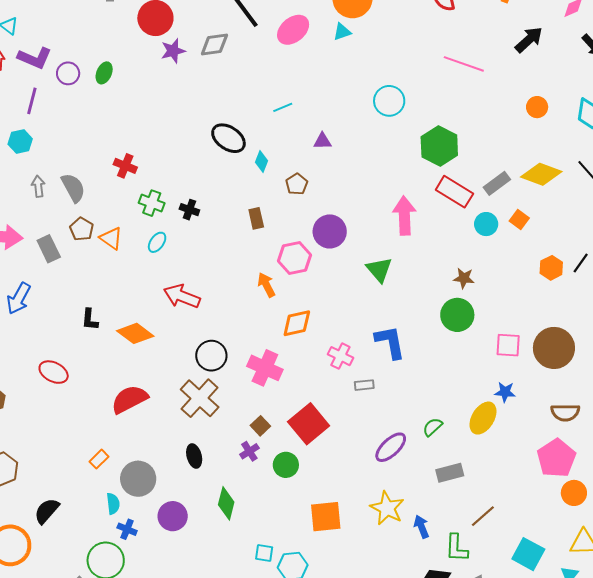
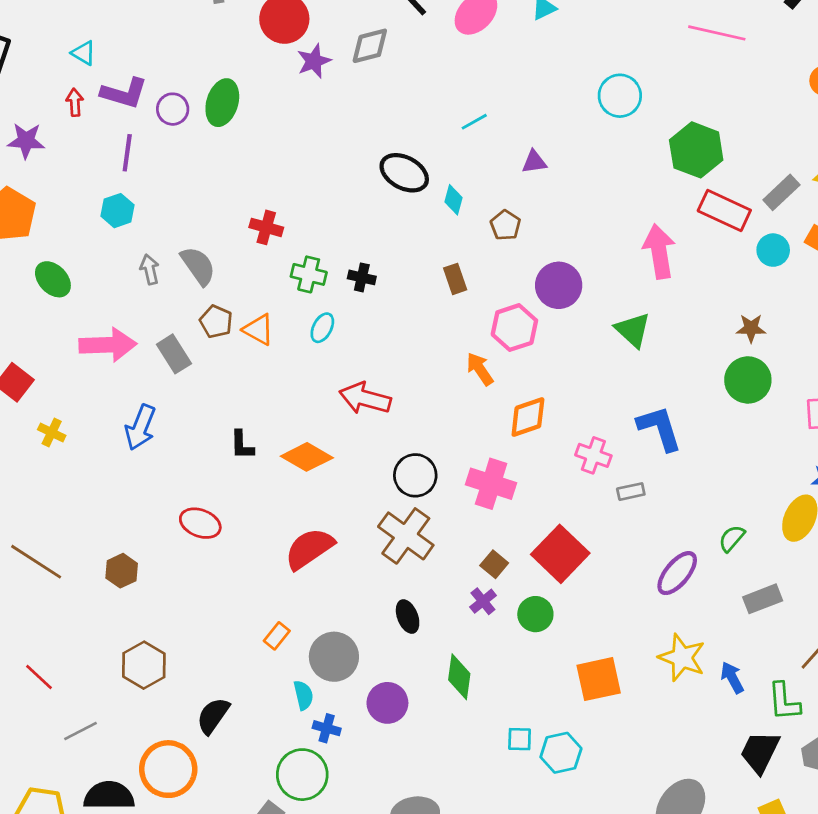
green ellipse: (104, 73) -> (222, 103), size x1.5

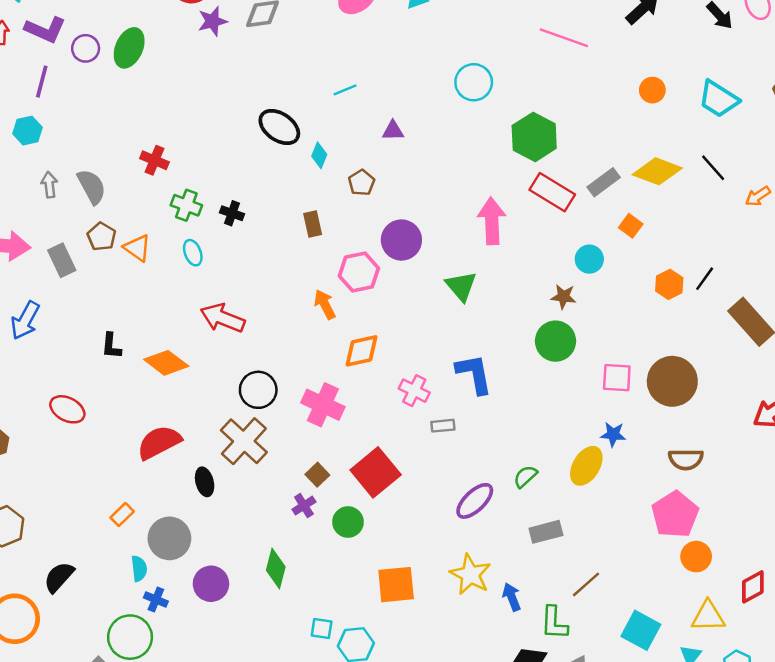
cyan circle: (773, 250) -> (589, 259), moved
cyan ellipse: (322, 328) -> (193, 253), turned -55
black ellipse: (408, 617) -> (205, 482), moved

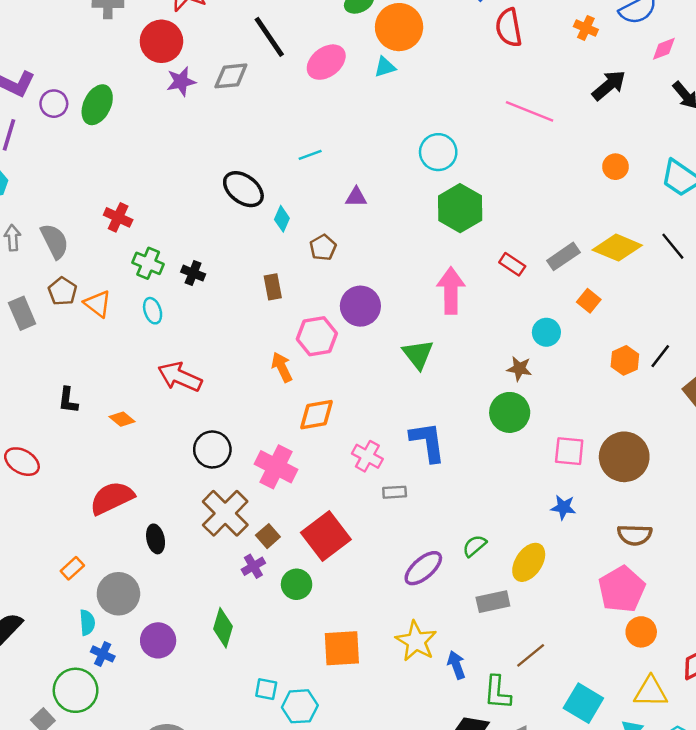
green hexagon: (534, 137) -> (460, 208), moved
red rectangle: (552, 192) -> (512, 264), size x0.6
orange diamond: (166, 363) -> (122, 419), size x0.6
brown cross: (244, 441) -> (225, 513), moved
yellow ellipse: (586, 466) -> (529, 562), moved

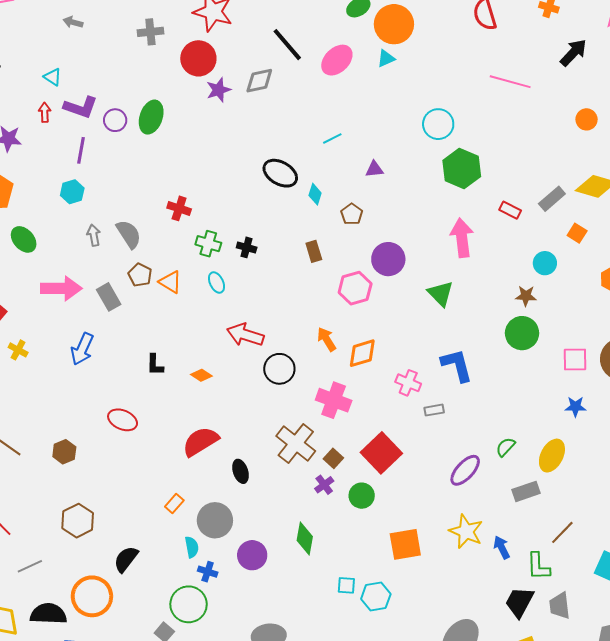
orange arrow: (282, 367) -> (327, 339), moved
black circle: (212, 449) -> (279, 369), moved

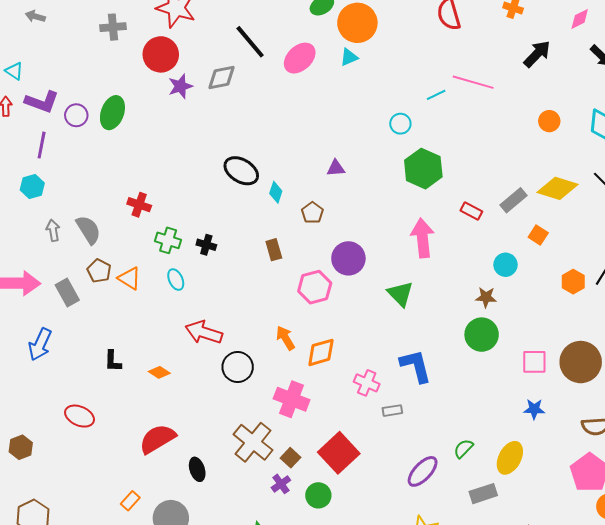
cyan circle: (438, 124) -> (400, 124), size x0.7
cyan line: (332, 138) -> (436, 95), moved

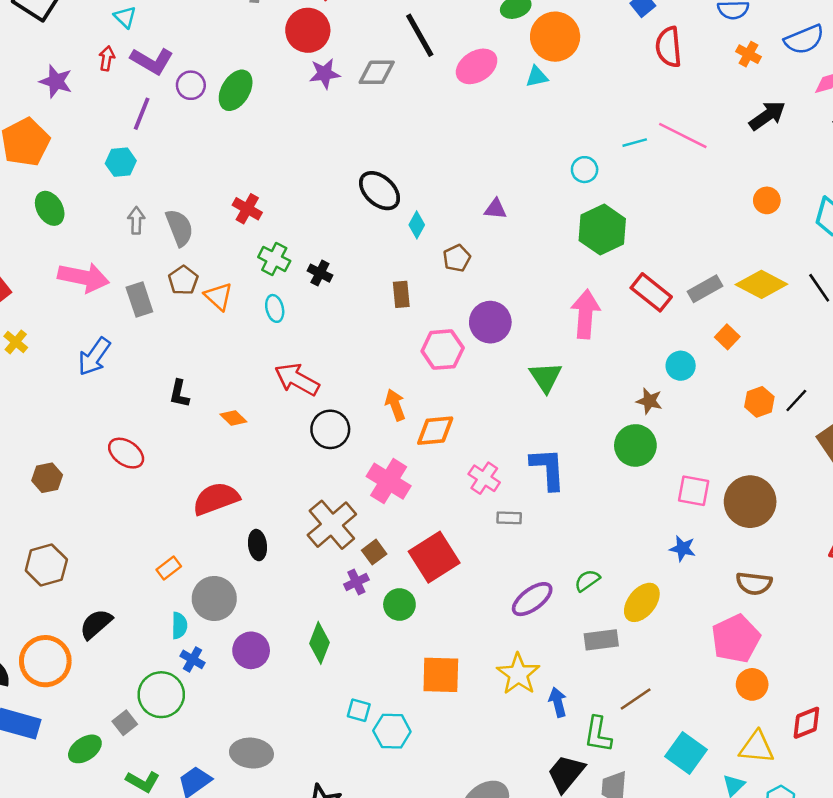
red rectangle: (471, 211) -> (651, 292), size x1.5

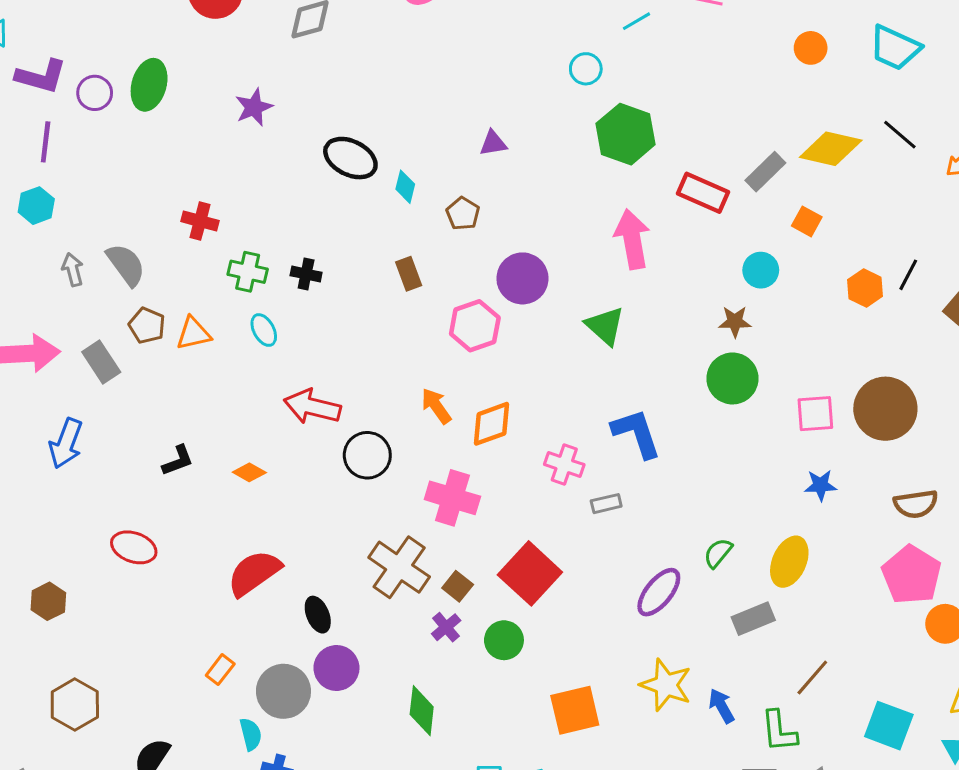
purple star: (325, 74) -> (254, 107), moved
orange triangle: (218, 296) -> (194, 333), turned -40
black L-shape: (179, 394) -> (178, 461), turned -108
purple circle: (251, 650) -> (336, 668), moved

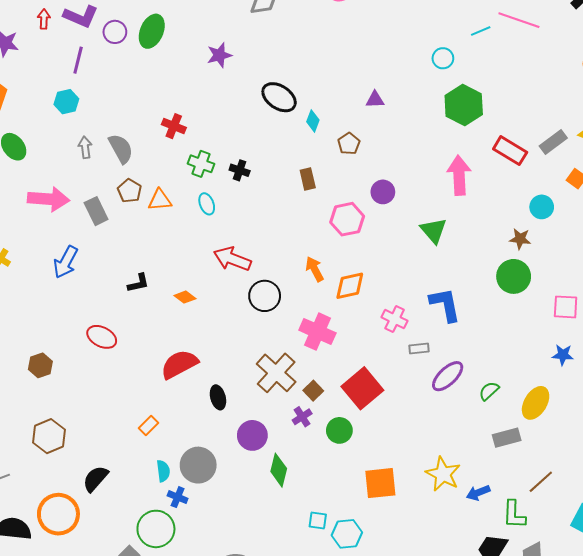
purple circle: (522, 278) -> (383, 192), size x0.7
purple ellipse: (659, 592) -> (448, 376), moved
purple circle: (336, 668) -> (252, 435), moved
gray circle: (283, 691) -> (198, 465), moved
blue arrow: (721, 706) -> (478, 493), turned -90

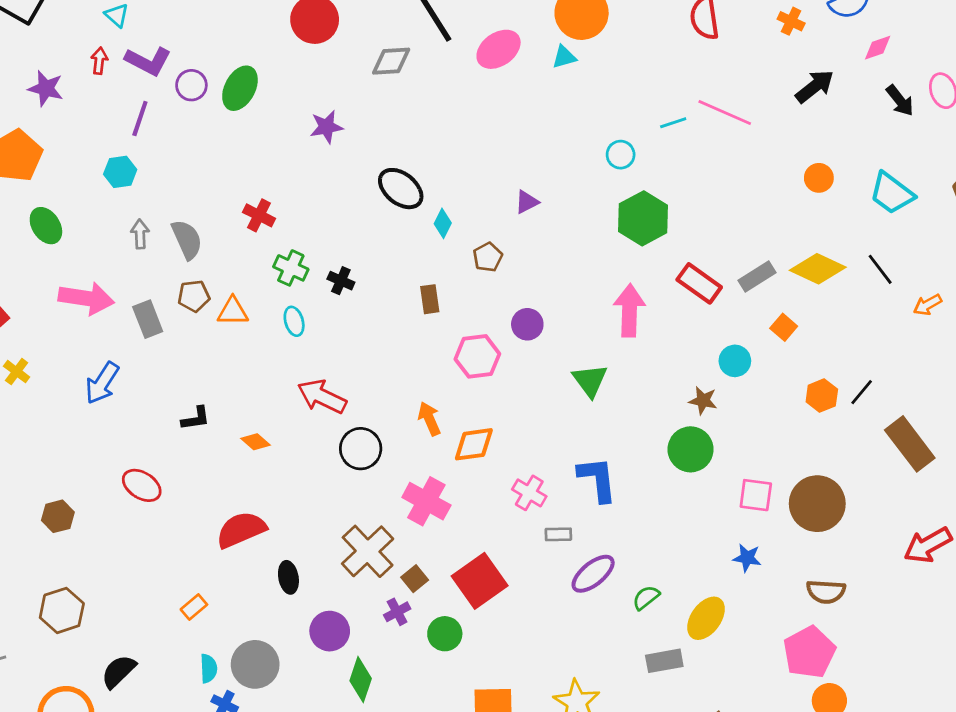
purple triangle: (375, 100) -> (527, 202), turned -30
brown pentagon: (130, 191) -> (194, 296), turned 30

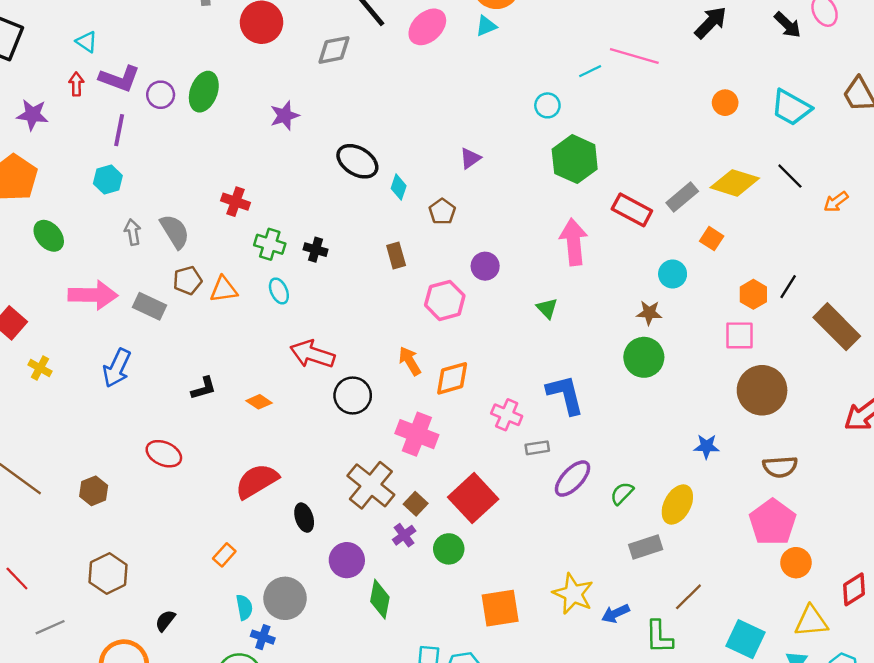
gray rectangle: (148, 319) -> (150, 306), turned -36
green triangle: (590, 381) -> (547, 308), size x0.7
pink square: (756, 495) -> (740, 335), moved
black semicircle: (118, 671) -> (165, 621), size x0.7

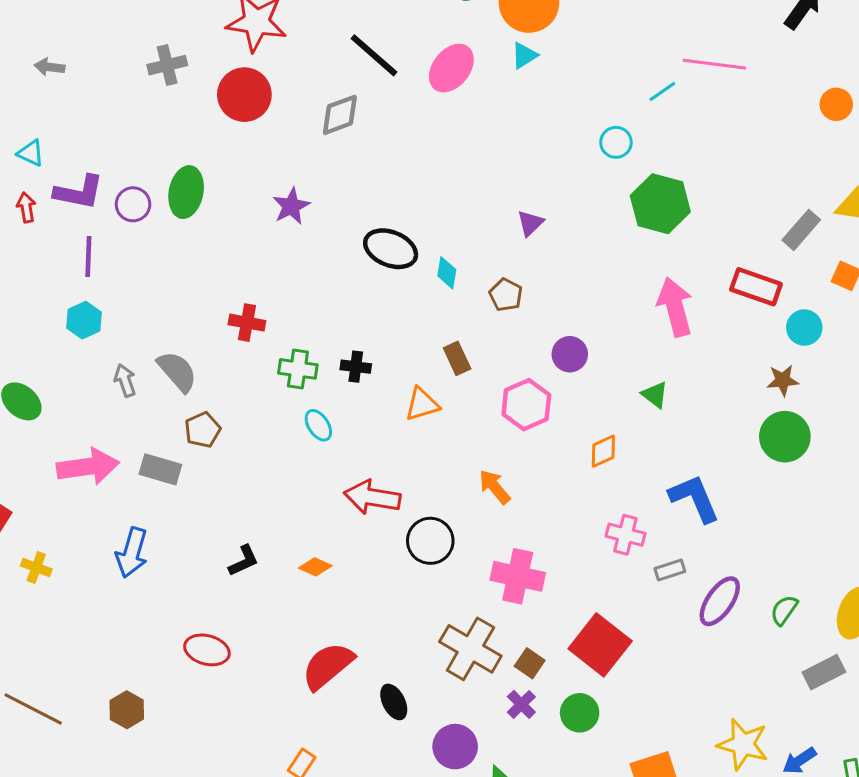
red rectangle: (632, 210) -> (756, 287), moved
orange triangle: (224, 289) -> (422, 404), moved
orange diamond: (452, 378) -> (603, 451), moved, size x0.7

